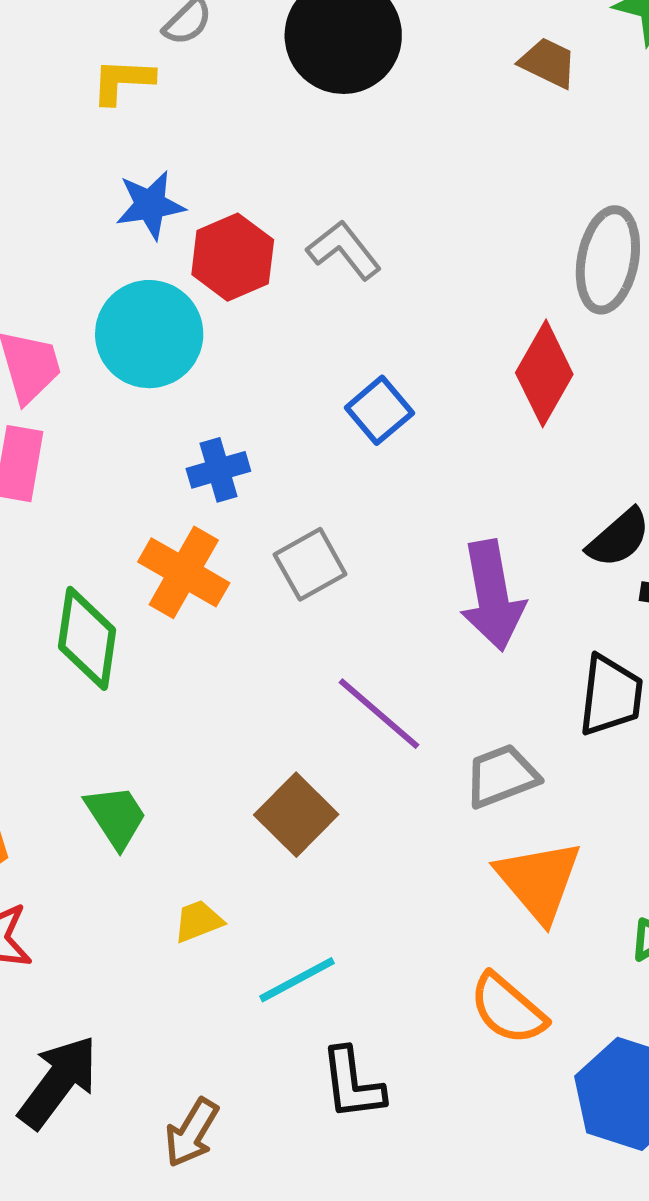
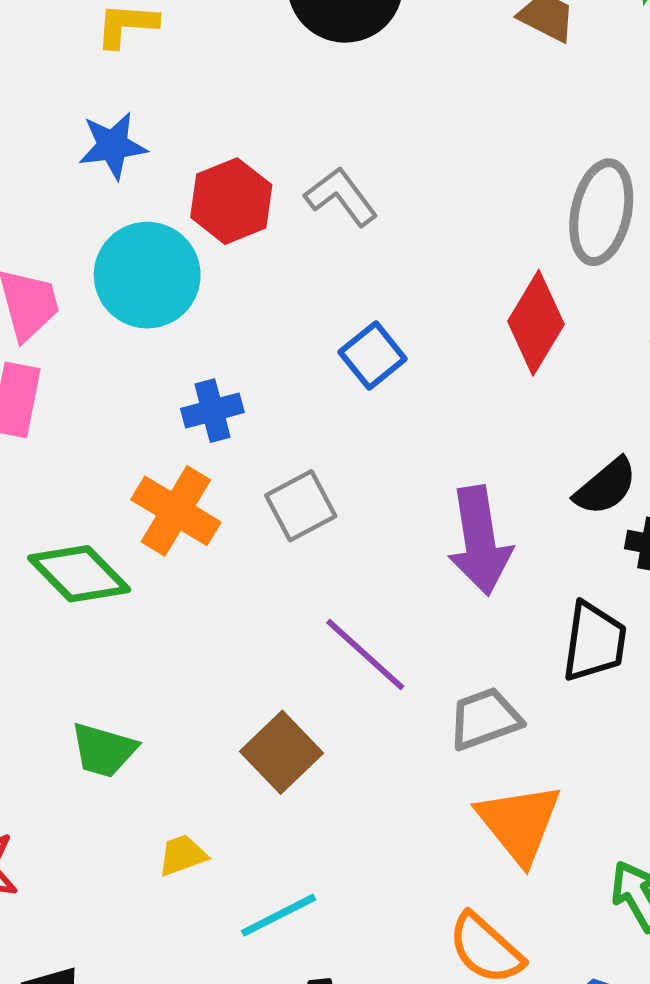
blue star: (150, 205) -> (113, 146), moved
green diamond: (87, 638) -> (79, 574), turned -54
green trapezoid: (116, 816) -> (104, 750), turned 138

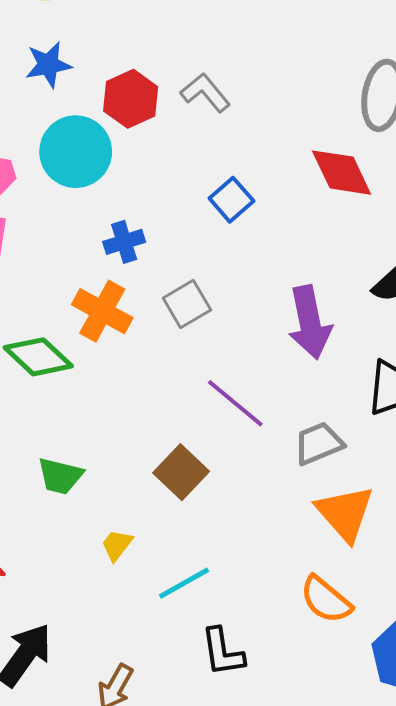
red diamond: (536, 323) -> (342, 173), turned -54
yellow trapezoid: (182, 855) -> (117, 545), turned -30

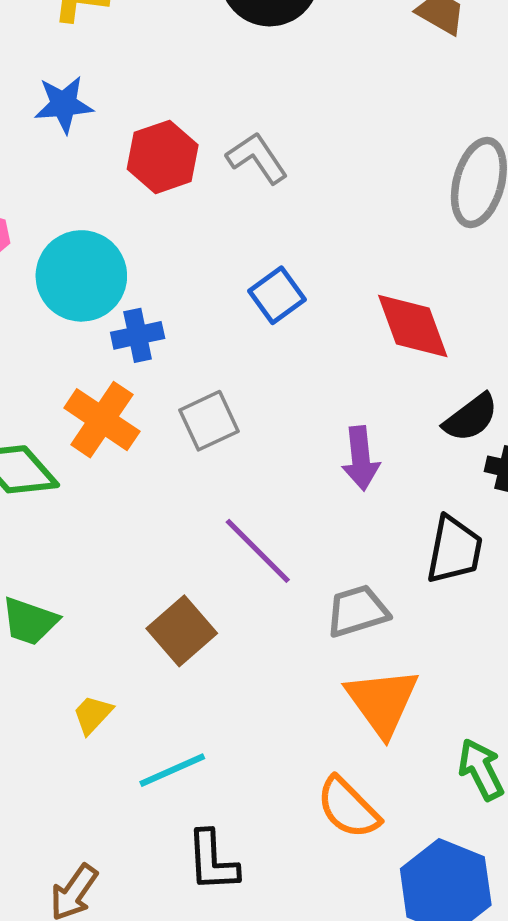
cyan circle: (76, 152) -> (81, 276), moved
red diamond: (342, 173) -> (413, 326), moved
purple arrow: (310, 322) -> (361, 458), size x0.7

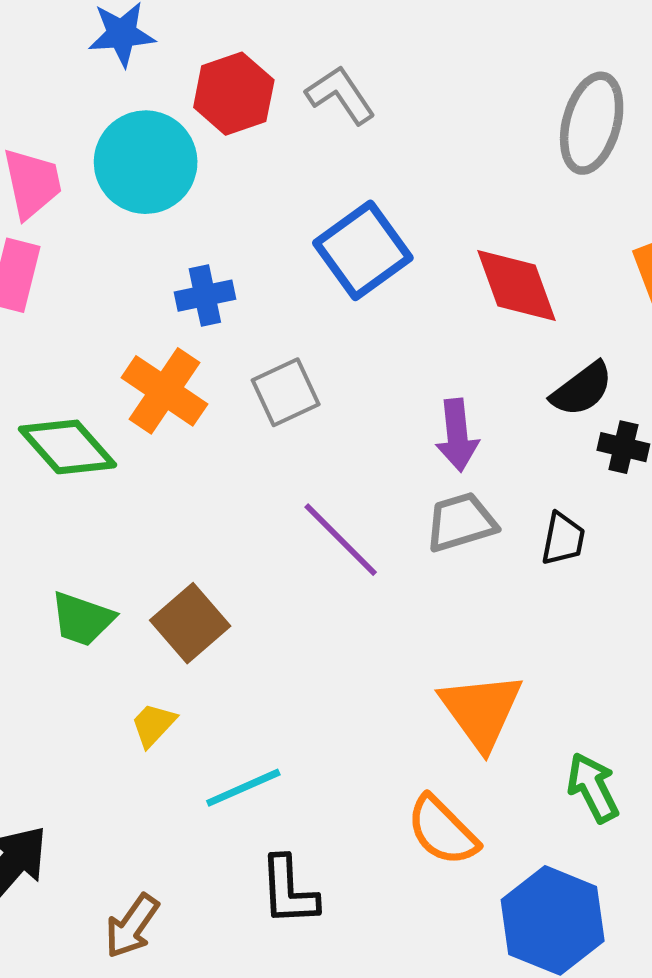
cyan circle: (81, 276) -> (146, 162), moved
blue square: (277, 295) -> (363, 250), size x1.5
black trapezoid: (454, 550) -> (563, 539), size x0.7
gray trapezoid: (357, 611) -> (461, 522), moved
brown square: (182, 631) -> (190, 623), moved

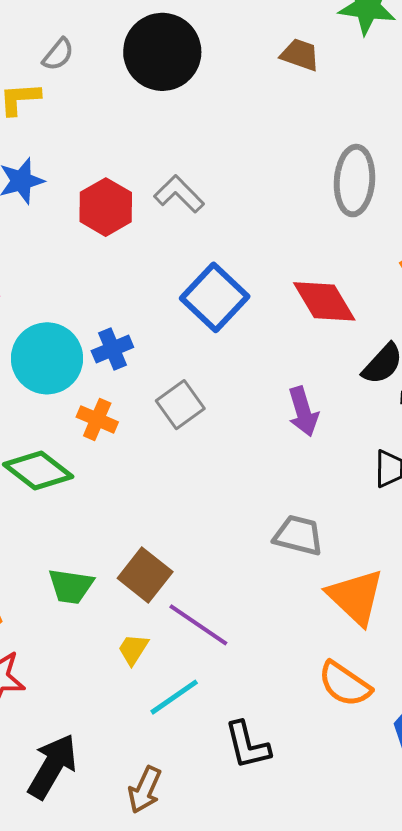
cyan circle: (146, 162) -> (47, 358), moved
orange cross: (164, 391) -> (97, 419), size x0.7
gray trapezoid: (461, 522) -> (298, 535), moved, turned 42
purple line: (341, 540) -> (198, 625), moved
cyan line: (243, 788) -> (174, 697), moved

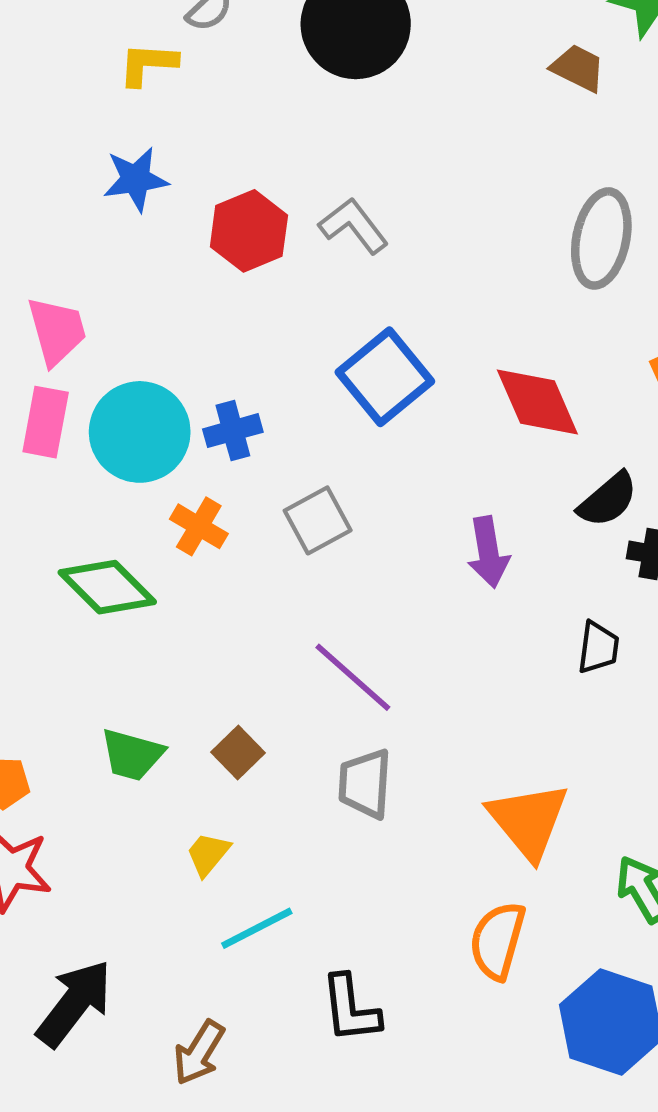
brown trapezoid: (300, 55) -> (578, 68), moved
gray trapezoid: (298, 535) -> (365, 784), moved, turned -108
brown square: (145, 575) -> (238, 752), size x0.7
purple line: (198, 625) -> (353, 677), moved
orange semicircle: (345, 684) -> (497, 941), turned 64

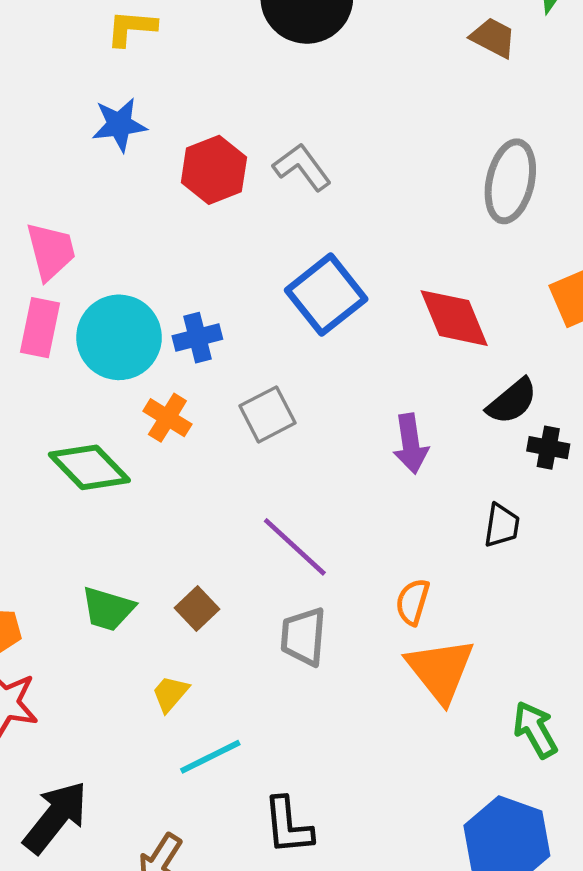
orange semicircle: (497, 941) -> (413, 602), moved, size x0.7

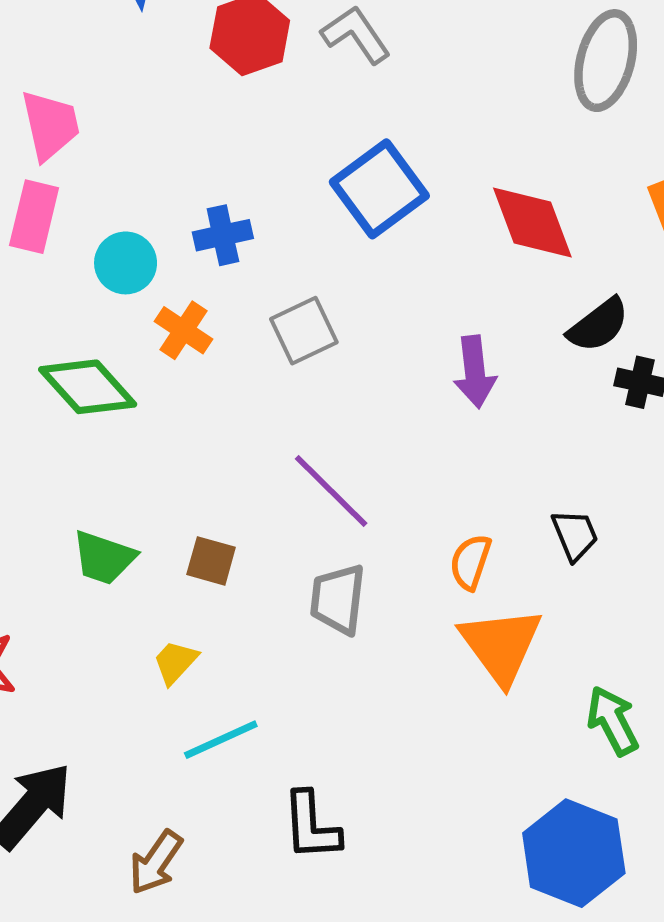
cyan circle: (119, 337) -> (126, 263), moved, size x0.6
black trapezoid: (502, 525) -> (575, 535), moved, turned -33
brown square: (197, 608) -> (211, 561), turned -33

